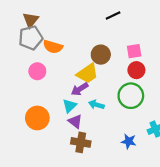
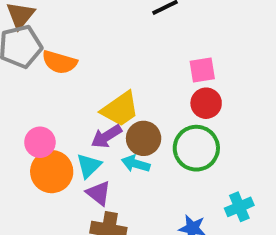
brown circle: (101, 55) -> (144, 138), moved
pink circle: (37, 71) -> (40, 142), moved
orange circle: (37, 118) -> (52, 172), moved

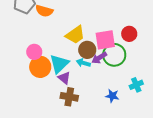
pink square: (202, 70) -> (105, 40), moved, size x1.5
red circle: (206, 103) -> (129, 34), moved
purple arrow: (106, 136) -> (99, 58), moved
cyan triangle: (89, 166) -> (59, 64), size x1.5

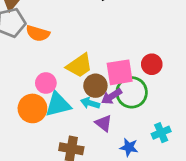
pink circle: (34, 52) -> (46, 83), moved
cyan triangle: (59, 64) -> (58, 104), turned 30
purple triangle: (64, 78) -> (103, 123), moved

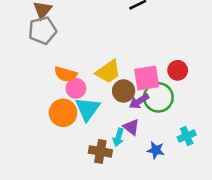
orange semicircle: (38, 33) -> (66, 74), moved
cyan arrow: (90, 103) -> (118, 137), moved, turned -90
cyan triangle: (58, 104) -> (88, 109), turned -40

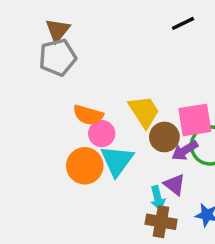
yellow trapezoid: (108, 72) -> (144, 112), turned -88
cyan arrow: (118, 137) -> (158, 198), turned -30
brown cross: (100, 151) -> (161, 222), moved

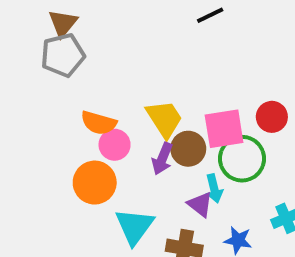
purple arrow: (185, 151) -> (162, 159), moved, turned -36
cyan triangle: (117, 161) -> (134, 226), moved
cyan arrow: (158, 198) -> (214, 189), moved

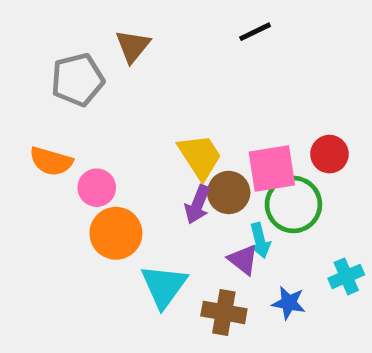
brown triangle: (63, 23) -> (133, 46), moved
orange semicircle: (99, 123) -> (51, 161), moved
pink circle: (115, 145) -> (97, 188), moved

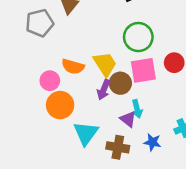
orange semicircle: (51, 161) -> (73, 67), moved
green circle: (293, 204) -> (138, 37), moved

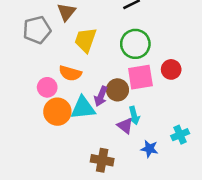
yellow trapezoid: (105, 64) -> (86, 40), moved, turned -128
cyan triangle: (86, 133) -> (83, 108), moved, turned 48
brown cross: (118, 147) -> (102, 160), moved

